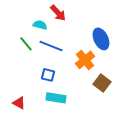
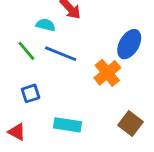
blue ellipse: (101, 39) -> (129, 44), turned 55
blue square: (48, 75) -> (31, 93), moved, turned -32
brown square: (102, 83) -> (131, 124), moved

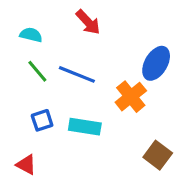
cyan semicircle: (46, 25) -> (31, 35), moved
cyan rectangle: (68, 125) -> (85, 127), moved

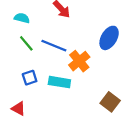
orange cross: (131, 97) -> (79, 61), moved

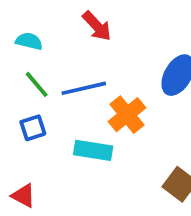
blue line: (54, 46) -> (84, 88), turned -35
blue square: (30, 78) -> (33, 128), moved

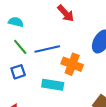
red arrow: (97, 26) -> (66, 13), moved
orange cross: (127, 115) -> (72, 64), turned -30

